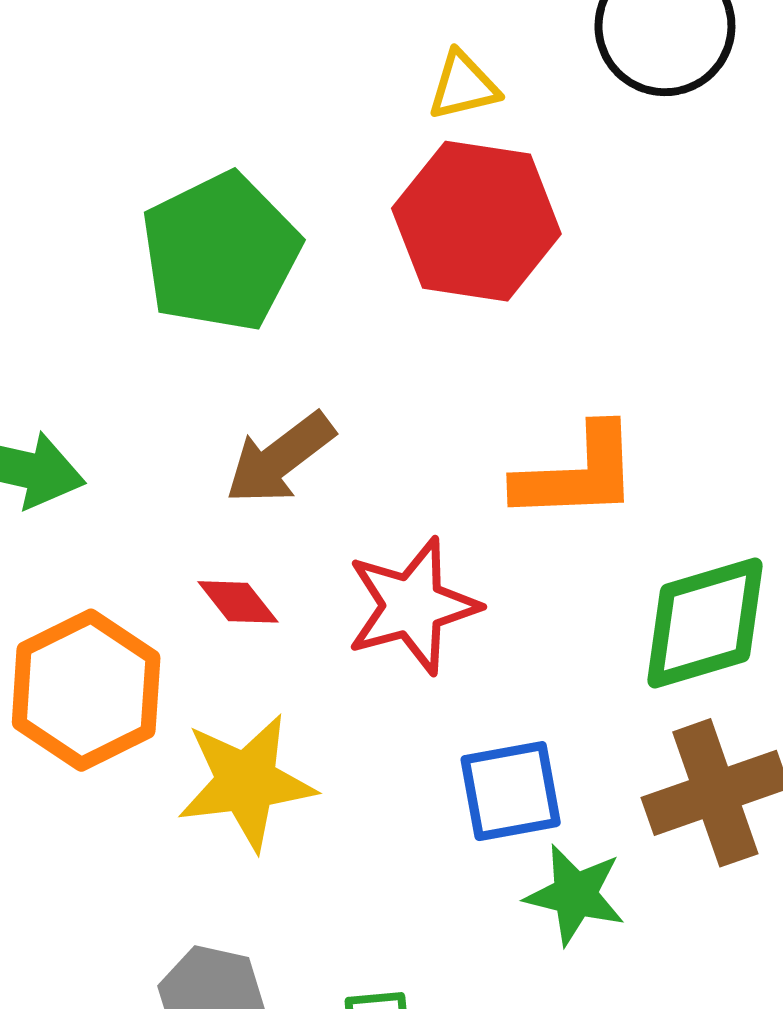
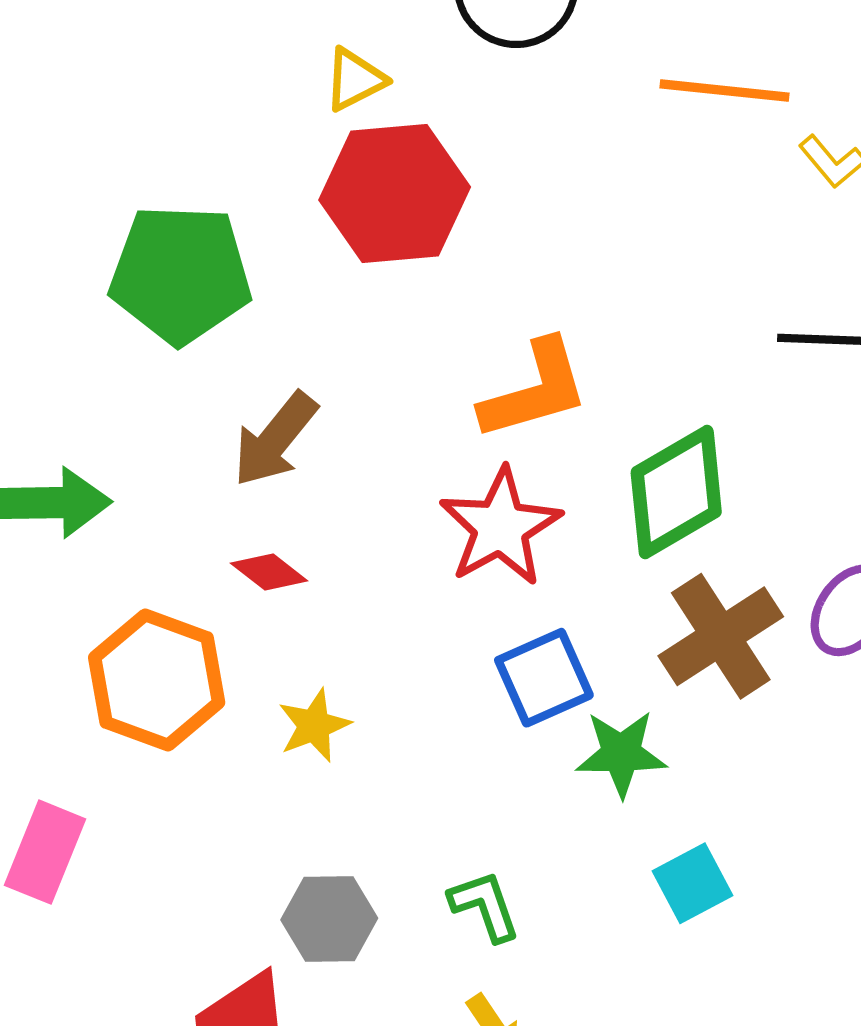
green pentagon: (220, 252) -> (180, 274), turned -30
red star: (412, 606) -> (500, 527), moved
yellow star: (246, 782) -> (314, 726), size x0.6

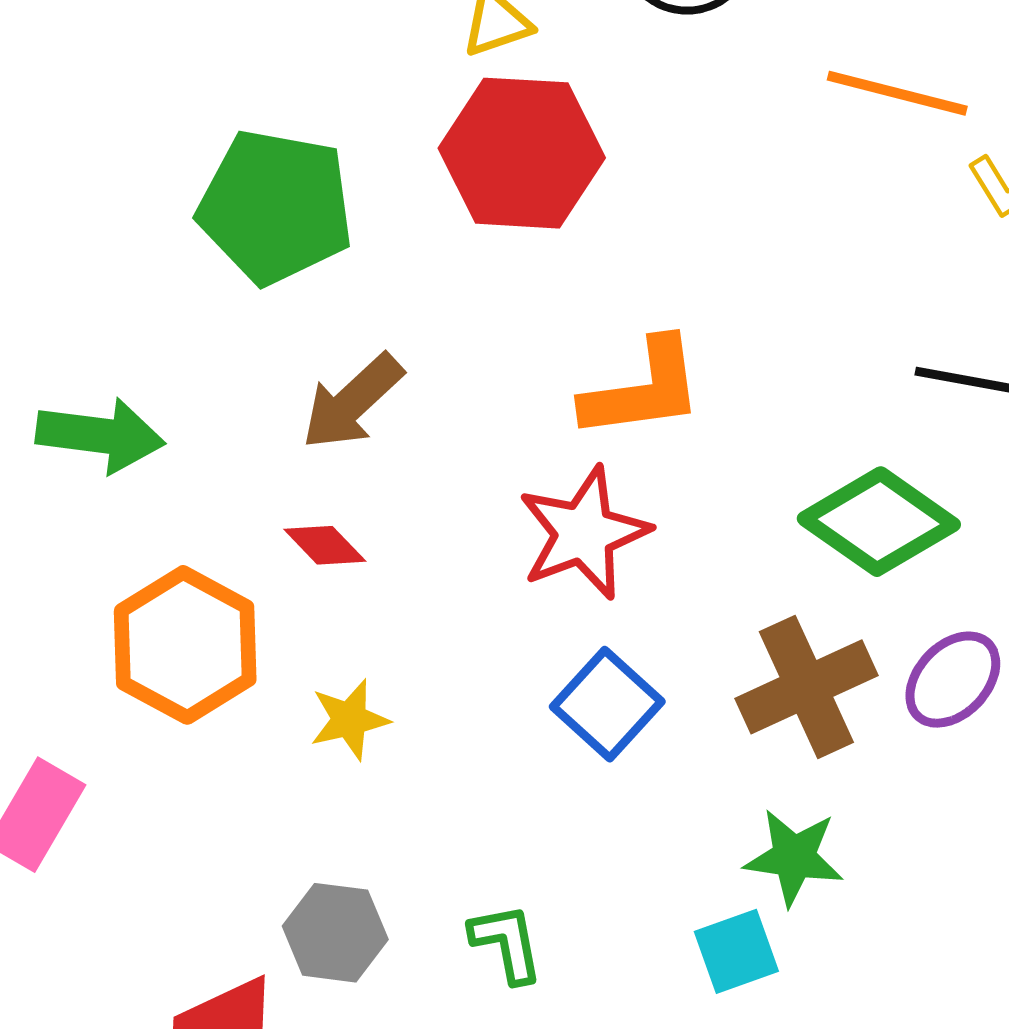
green diamond: (676, 492) -> (879, 522), moved, turned 57
blue square: (544, 678) -> (607, 704), turned -32
green star: (621, 754) -> (794, 857), moved

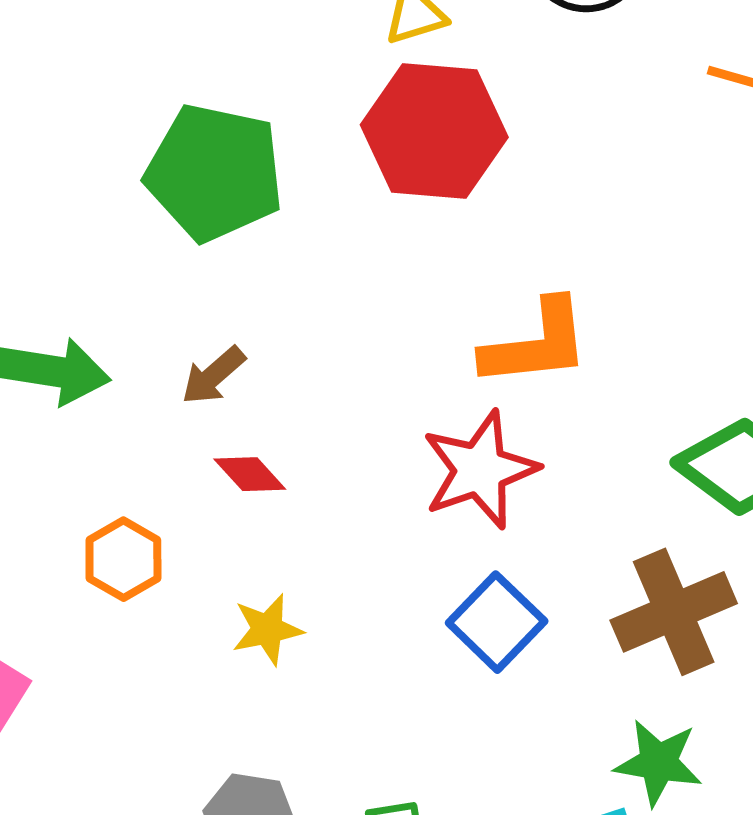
brown arrow: (352, 402) -> (213, 376), moved, size x0.7
orange hexagon: (185, 645) -> (123, 559), size x0.6

